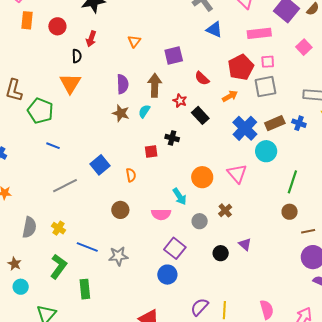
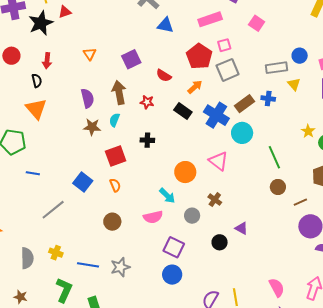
black rectangle: (200, 115) -> (183, 111), moved
red square: (151, 151) -> (116, 156), moved, size x1.5
green line: (292, 182) -> (274, 157), turned -30

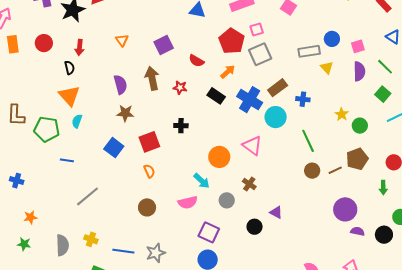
blue cross: (268, 99) -> (303, 99), moved
cyan semicircle: (114, 120) -> (77, 121), moved
blue square: (83, 182) -> (114, 148), moved
brown line: (300, 202) -> (335, 170), moved

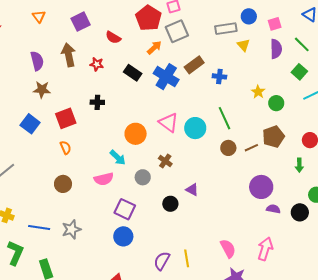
orange arrow: (228, 72) -> (154, 48), moved
cyan circle: (276, 117) -> (195, 128), moved

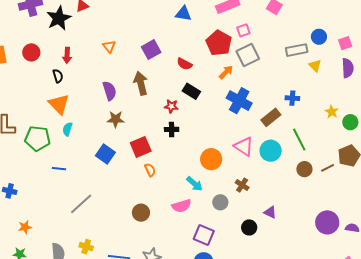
red star: (97, 64) -> (171, 106), moved
brown rectangle: (194, 65) -> (271, 117), moved
black rectangle: (133, 73) -> (191, 91), moved
orange semicircle: (66, 148) -> (150, 170), moved
purple circle: (261, 187) -> (327, 222), moved

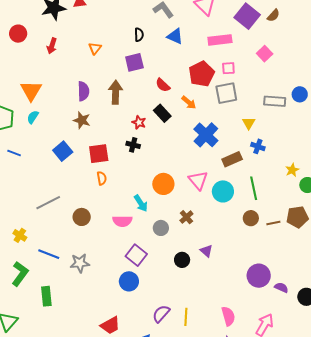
yellow triangle: (315, 66) -> (249, 123), moved
orange arrow: (226, 72) -> (189, 102), moved, turned 70
black semicircle: (58, 76) -> (139, 35), moved
gray line: (81, 204) -> (48, 203), moved

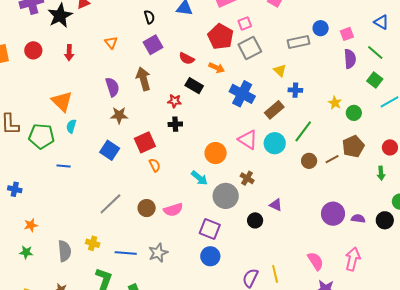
green line: (254, 188) -> (303, 131), turned 65
pink semicircle: (122, 221) -> (173, 210), moved
gray circle: (161, 228) -> (226, 196), size x1.6

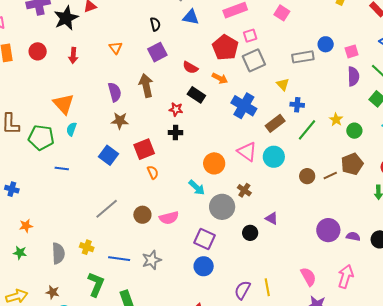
green line: (303, 131) -> (307, 130), moved

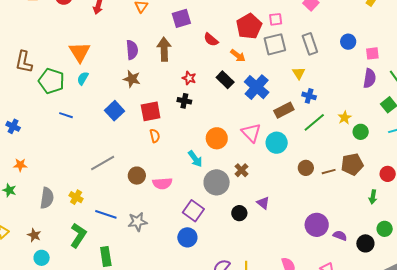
gray rectangle: (303, 57) -> (310, 44), moved, turned 70
black rectangle: (196, 95) -> (225, 80), moved

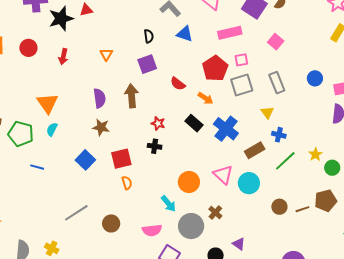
pink semicircle: (162, 183) -> (152, 230), moved

